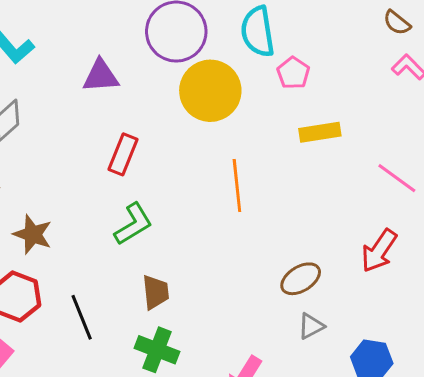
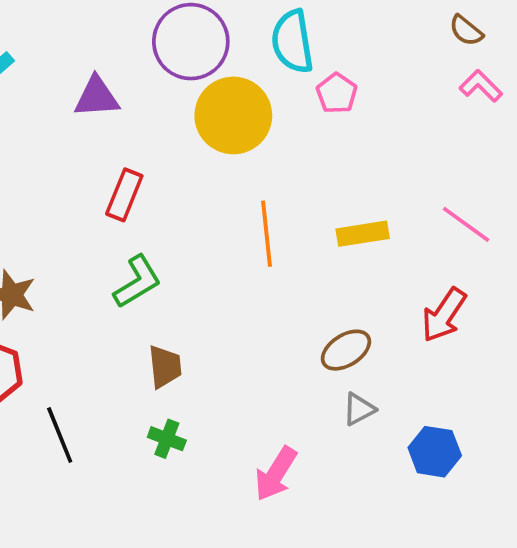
yellow rectangle: (320, 132) -> (363, 234), moved
black line: (82, 317) -> (60, 435), moved
green cross: (157, 350) -> (167, 439), size x0.7

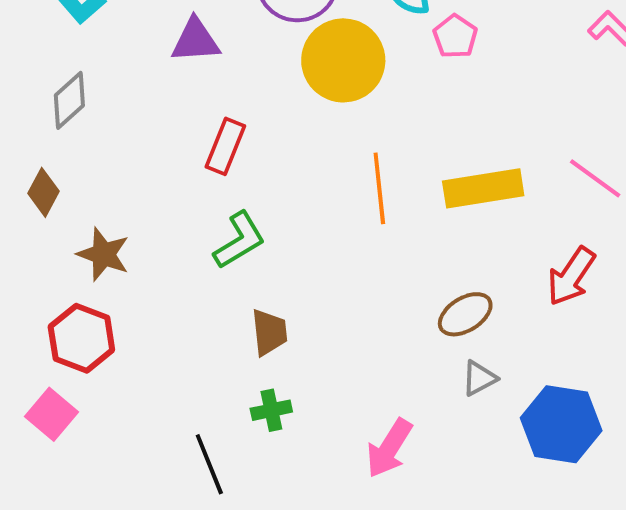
yellow rectangle: (363, 234) -> (483, 188), size x1.4
black line: (60, 435) -> (209, 464), moved
green cross: (167, 439) -> (271, 410), turned -33
blue hexagon: (435, 452) -> (561, 424), size x1.4

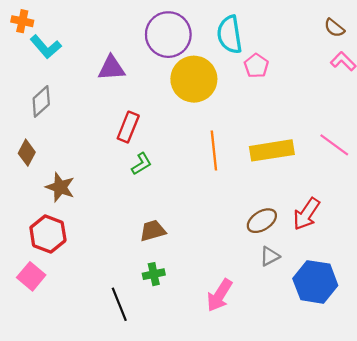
green L-shape: (239, 240) -> (142, 164), moved, size x0.7
red arrow: (571, 276) -> (306, 214), moved
brown trapezoid: (269, 332) -> (153, 231), turned -100

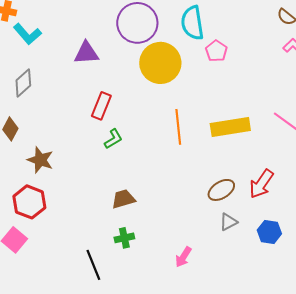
blue hexagon: (315, 282) -> (269, 232), moved, size x0.6
pink arrow: (220, 295) -> (183, 257), size x0.7

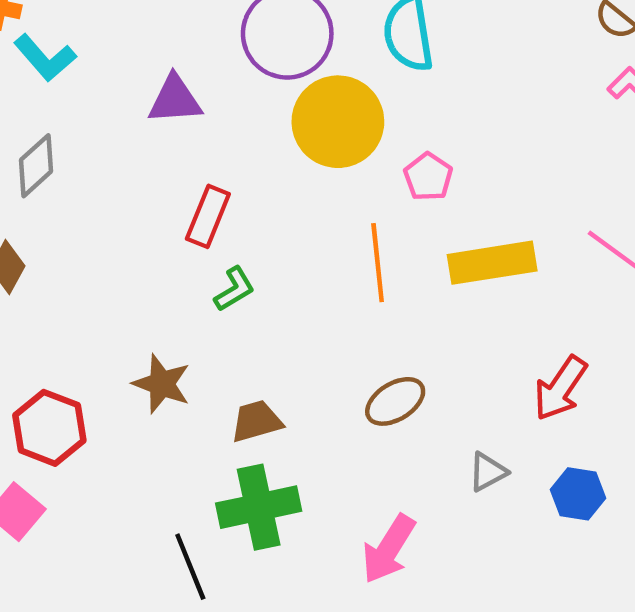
pink pentagon: (216, 51) -> (428, 177), moved
brown star: (40, 160) -> (162, 384), moved
brown ellipse: (221, 190) -> (395, 401), moved
green cross: (124, 238) -> (259, 507), size x1.8
pink arrow: (183, 257) -> (389, 549), size x1.5

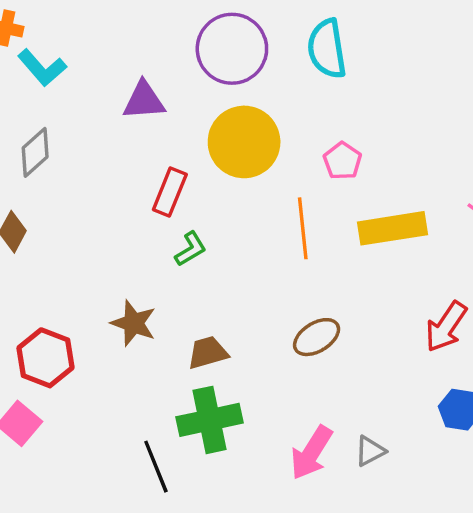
yellow circle: (338, 122) -> (244, 142), moved
gray triangle: (488, 472) -> (370, 451), moved

